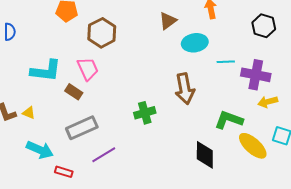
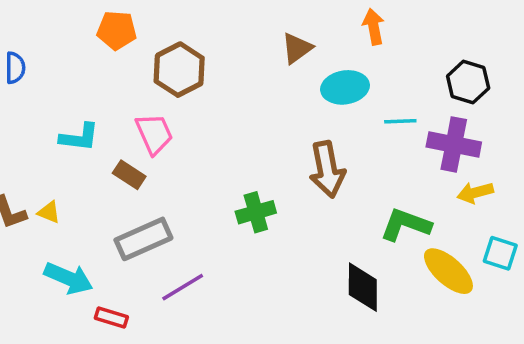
black hexagon: (264, 26) -> (468, 82), moved
cyan L-shape: (46, 71) -> (79, 137), size x0.7

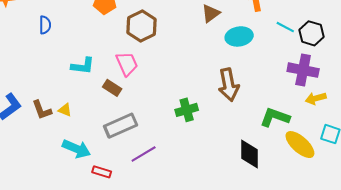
cyan line: (400, 121) -> (285, 27), moved, turned 30

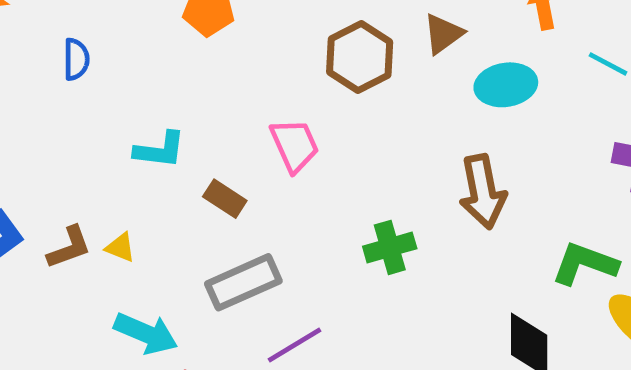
brown hexagon: (141, 26) -> (360, 57), moved
pink trapezoid: (127, 64) -> (295, 145), moved
brown L-shape: (42, 110) -> (69, 247), turned -90

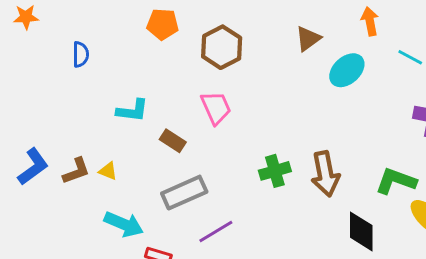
brown hexagon: (360, 57) -> (222, 47), moved
cyan ellipse: (506, 85) -> (347, 70), turned -33
brown arrow: (483, 192) -> (325, 174), moved

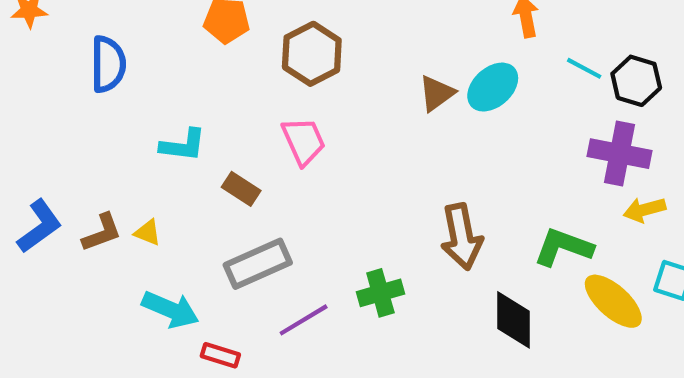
brown triangle: (308, 39) -> (437, 93), moved
blue semicircle: (81, 54) -> (108, 64), size x1.5
green cross: (275, 171) -> (380, 293), moved

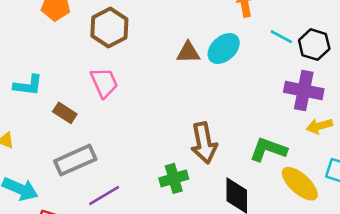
brown triangle: (437, 93) -> (188, 52), turned 35
green cross: (380, 293) -> (174, 178), moved

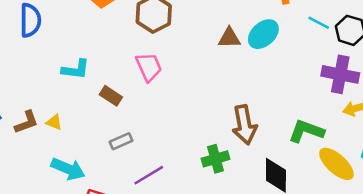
gray rectangle: (75, 160) -> (121, 141), size x0.6

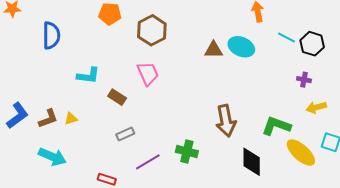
cyan ellipse: (263, 34) -> (241, 47), turned 65
purple cross: (340, 74) -> (304, 80), size x0.5
yellow triangle: (54, 122) -> (71, 119), turned -40
green cross: (215, 159) -> (187, 152), moved, turned 30
cyan arrow: (68, 169) -> (52, 157), moved

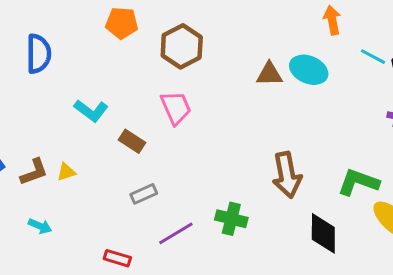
cyan L-shape: (88, 76) -> (91, 111), turned 30
cyan arrow: (52, 157) -> (40, 226), size x0.6

